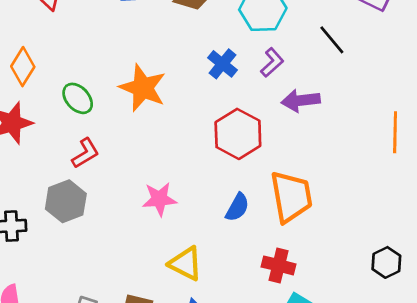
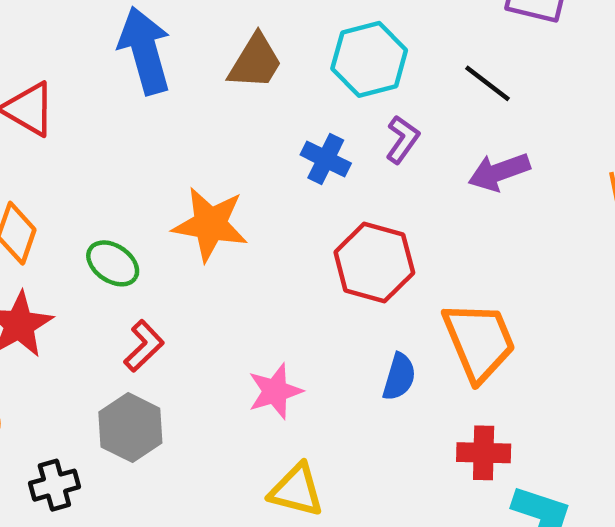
purple arrow: (301, 100) -> (499, 172), moved
yellow triangle: (186, 264) -> (296, 490), moved

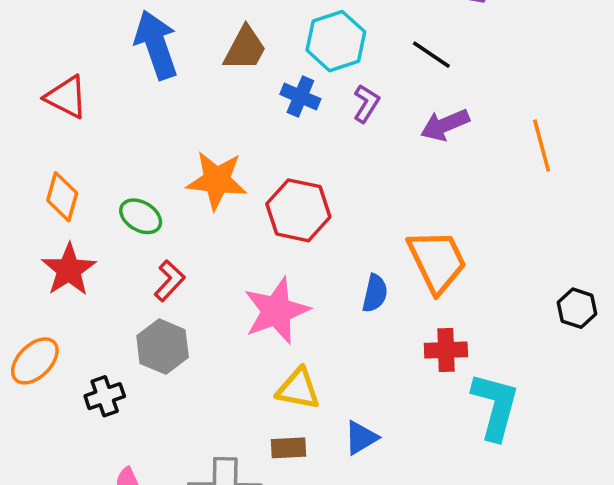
blue cross: (326, 159) -> (300, 97), moved
red hexagon: (374, 262) -> (298, 210), moved
pink star: (275, 391) -> (276, 311), size x1.5

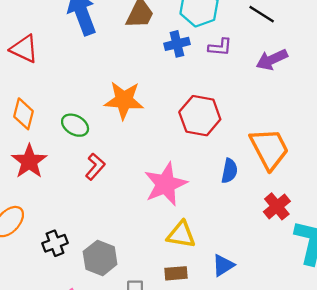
blue cross: (300, 97) -> (177, 44), turned -35
purple L-shape: (366, 104) -> (220, 47), turned 65
red hexagon: (298, 210) -> (200, 116), moved
gray hexagon: (163, 347) -> (100, 258), moved
red cross: (446, 350) -> (277, 206), turned -36

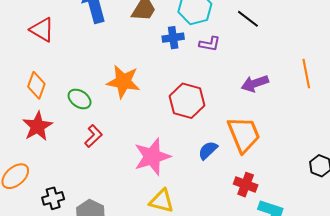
purple arrow: (272, 60) -> (255, 84), moved
blue semicircle: (229, 171) -> (208, 150), turned -150
red cross: (277, 206) -> (246, 185), turned -35

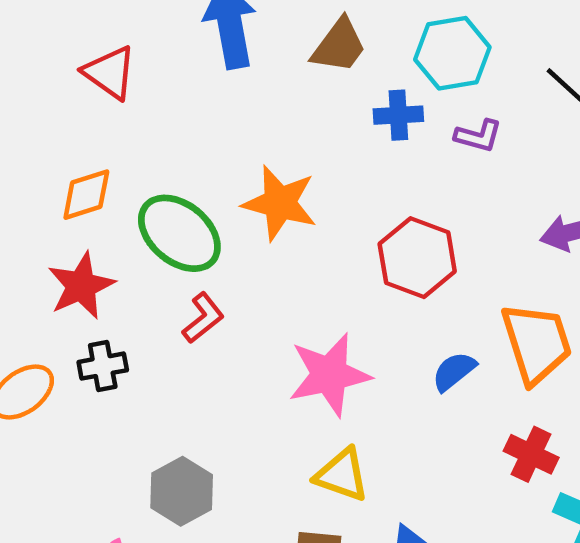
orange diamond: (36, 85) -> (86, 195), turned 48
green ellipse: (80, 99) -> (179, 233), size x1.6
black cross: (53, 198) -> (103, 366), moved

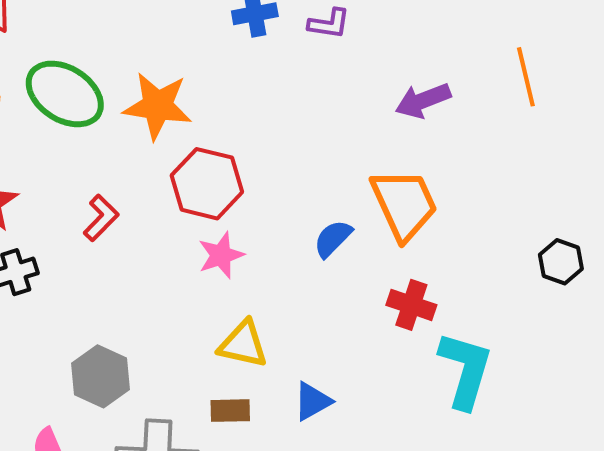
green ellipse: (179, 233) -> (65, 94), moved
red hexagon: (417, 258) -> (207, 184), moved
pink star: (329, 375) -> (221, 255), size x0.6

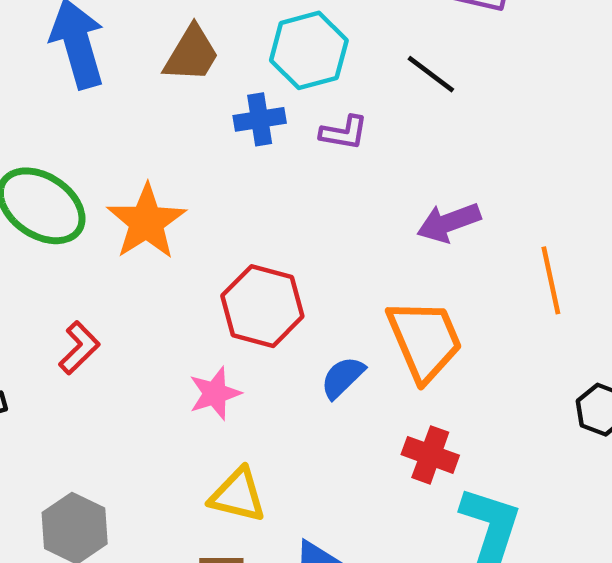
orange line: (526, 77) -> (551, 280), moved
orange star: (157, 106) -> (146, 222), turned 30
red hexagon: (207, 184) -> (262, 306), moved

